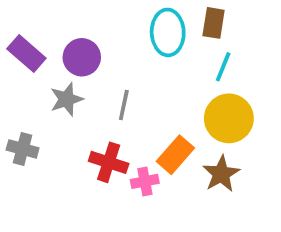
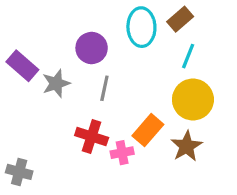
brown rectangle: (214, 23) -> (180, 19), turned 40
purple rectangle: (26, 53) -> (22, 66), moved
purple circle: (82, 57) -> (92, 48), moved
gray cross: (23, 149) -> (19, 172), moved

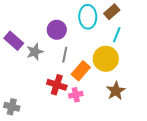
yellow circle: (193, 100) -> (106, 59), moved
orange rectangle: (148, 130) -> (81, 71), moved

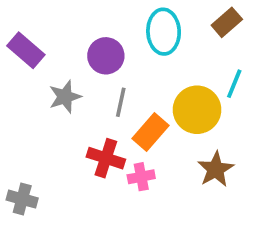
brown rectangle: (112, 12) -> (227, 22), moved
cyan line: (117, 35) -> (234, 84), moved
purple rectangle: (14, 41) -> (26, 50), moved

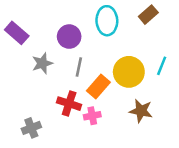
cyan line: (234, 84) -> (162, 66), moved
brown star: (216, 169) -> (141, 111), turned -30
gray cross: (22, 199) -> (31, 128), moved, turned -36

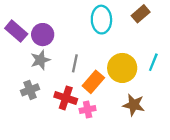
purple circle: (69, 37) -> (43, 35), moved
gray cross: (31, 128) -> (30, 90), moved

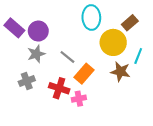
brown rectangle: (141, 14) -> (130, 23), moved
gray line: (75, 63) -> (67, 57), turned -63
yellow circle: (122, 68) -> (113, 42), moved
brown star: (134, 105) -> (120, 72), moved

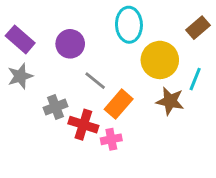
brown rectangle: (130, 23) -> (198, 28), moved
purple circle: (38, 31) -> (70, 44), moved
gray star: (36, 54) -> (20, 76), moved
gray cross: (27, 81) -> (55, 107), moved

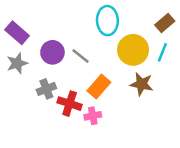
purple circle: (70, 44) -> (52, 52), moved
cyan line: (195, 79) -> (162, 52), moved
gray line: (95, 81) -> (81, 56), moved

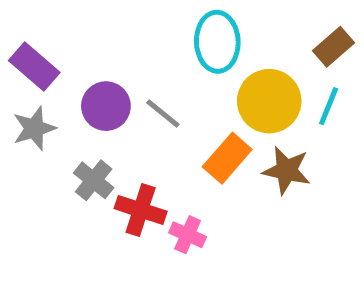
orange rectangle: (99, 87) -> (227, 158), moved
gray cross: (46, 89) -> (94, 180), turned -30
pink cross: (93, 116) -> (188, 235), turned 35

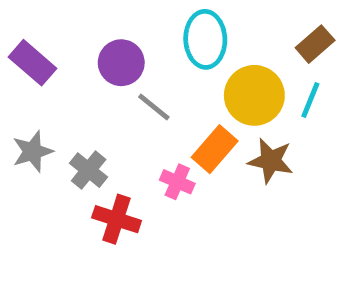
purple circle: (106, 106) -> (121, 63), moved
gray star: (34, 128) -> (33, 151), moved
red cross: (141, 210) -> (117, 219), moved
pink cross: (188, 235) -> (177, 182), moved

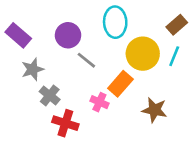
gray star: (33, 151) -> (33, 69), moved
brown star: (271, 161) -> (155, 110), moved

